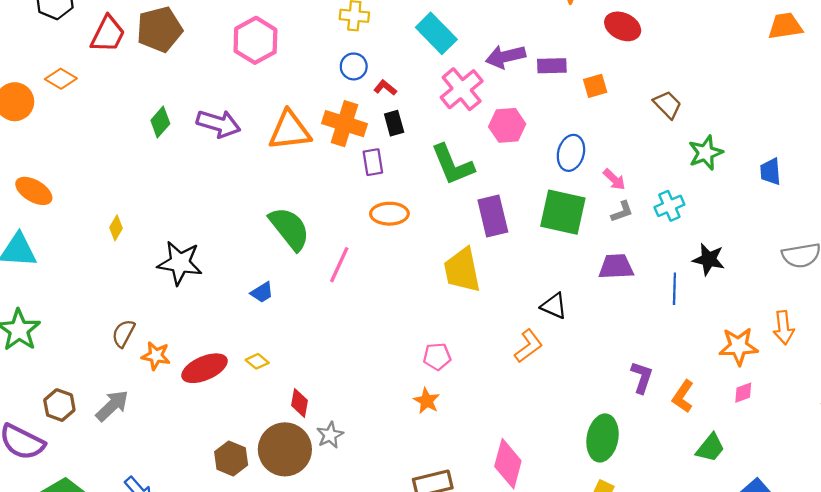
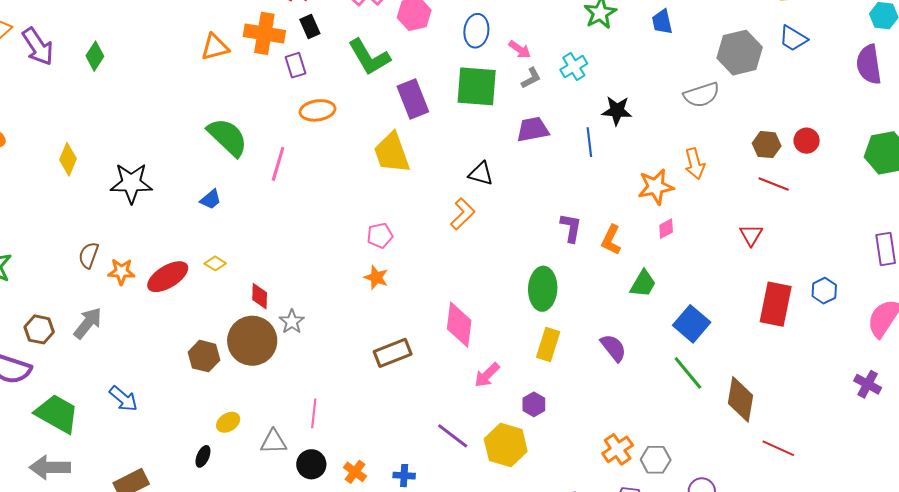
purple arrow: (218, 124) -> (38, 46), moved, turned 48
orange triangle: (290, 131) -> (215, 47), size x0.7
yellow diamond: (116, 228) -> (68, 159), size x1.4

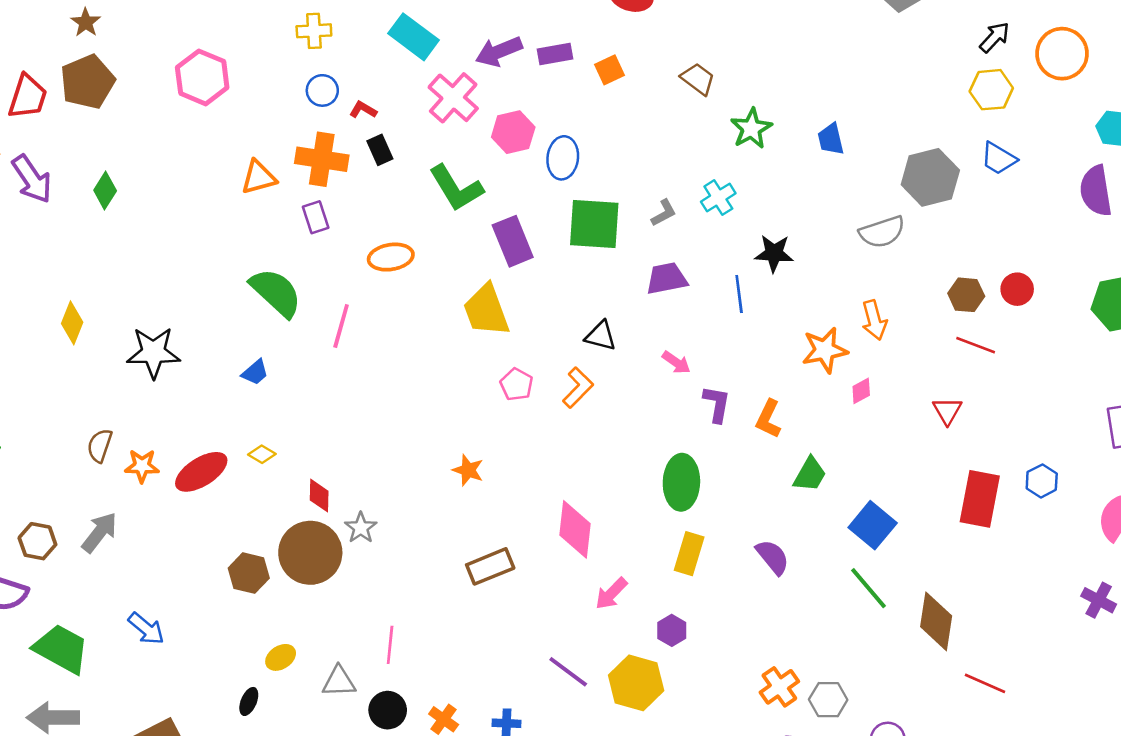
blue ellipse: (476, 31) -> (563, 158), moved
pink arrow: (520, 49) -> (676, 362), moved
purple rectangle: (295, 65) -> (316, 217), moved
pink diamond: (666, 229) -> (861, 391), moved
pink pentagon: (380, 235) -> (516, 384), moved, turned -30

